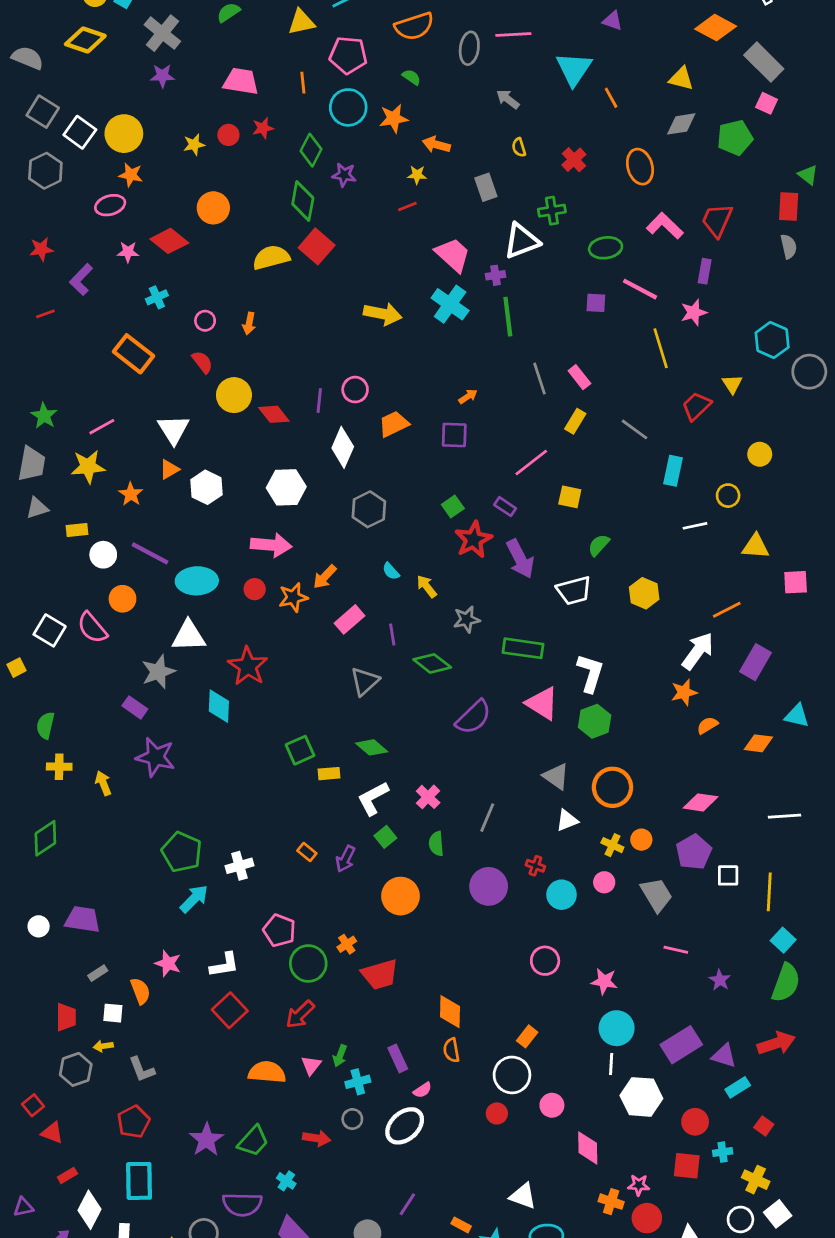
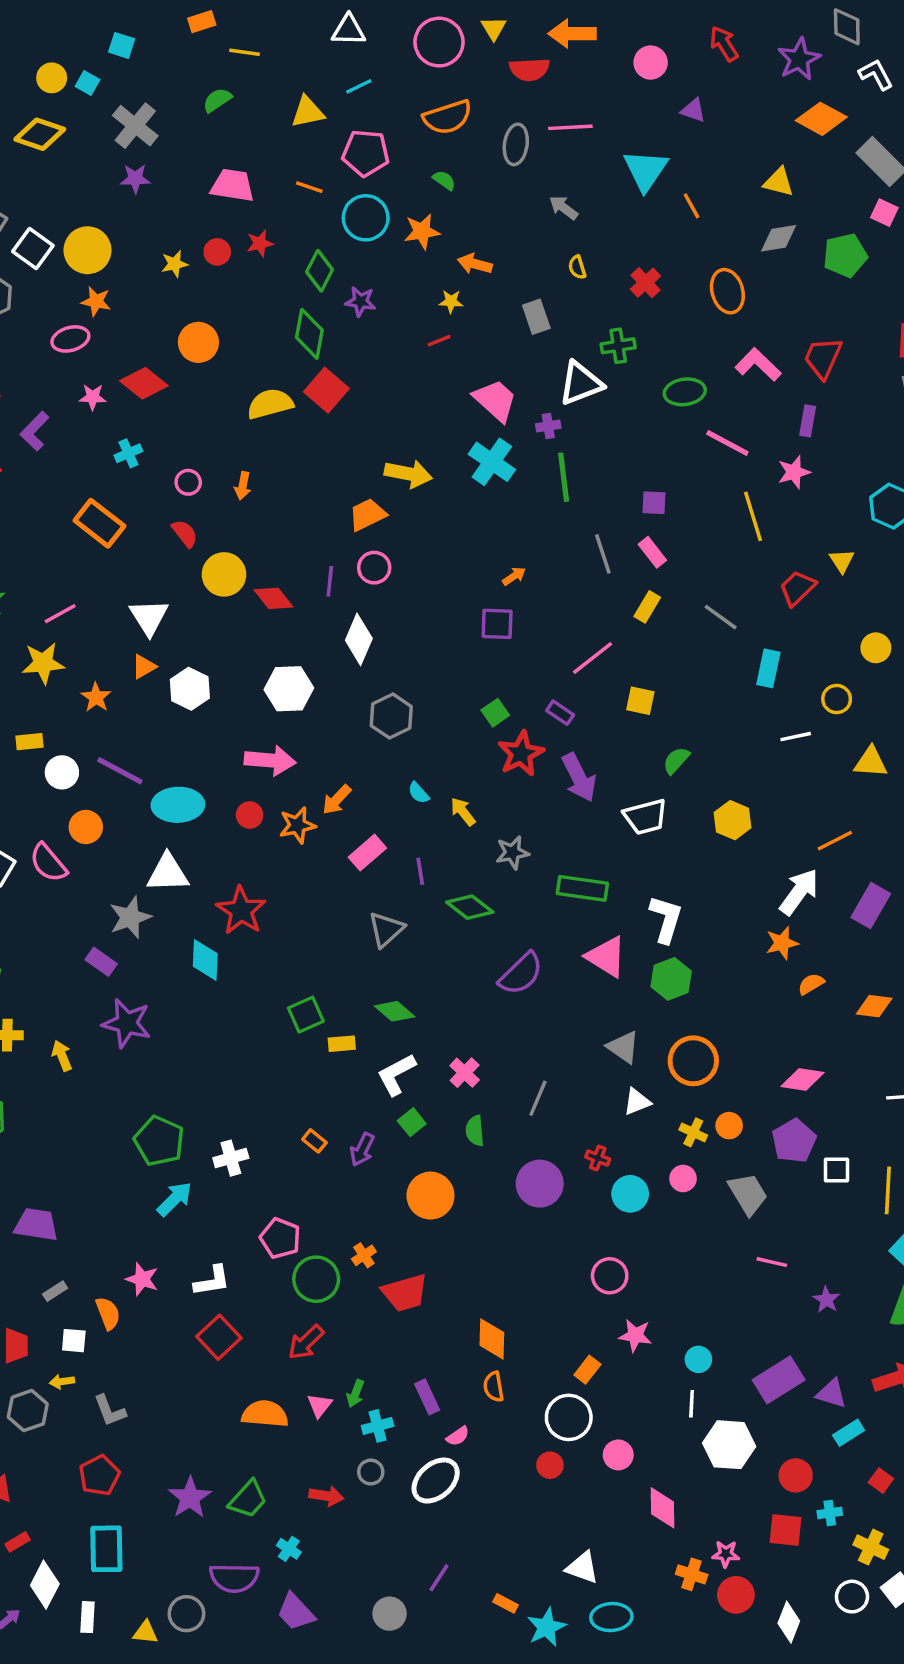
orange line: (303, 83) -> (309, 187), turned -65
purple square: (596, 303) -> (654, 503), moved
orange trapezoid: (394, 424) -> (367, 515), moved
pink star: (604, 981) -> (635, 1335), moved
cyan circle: (617, 1028) -> (698, 1359), size x0.6

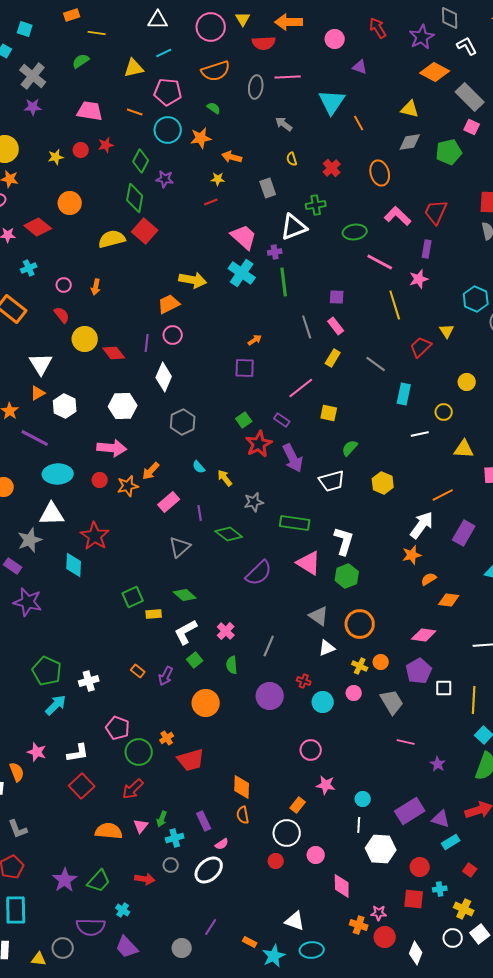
purple line: (120, 771) -> (35, 438), moved
orange diamond: (874, 1006) -> (449, 600), moved

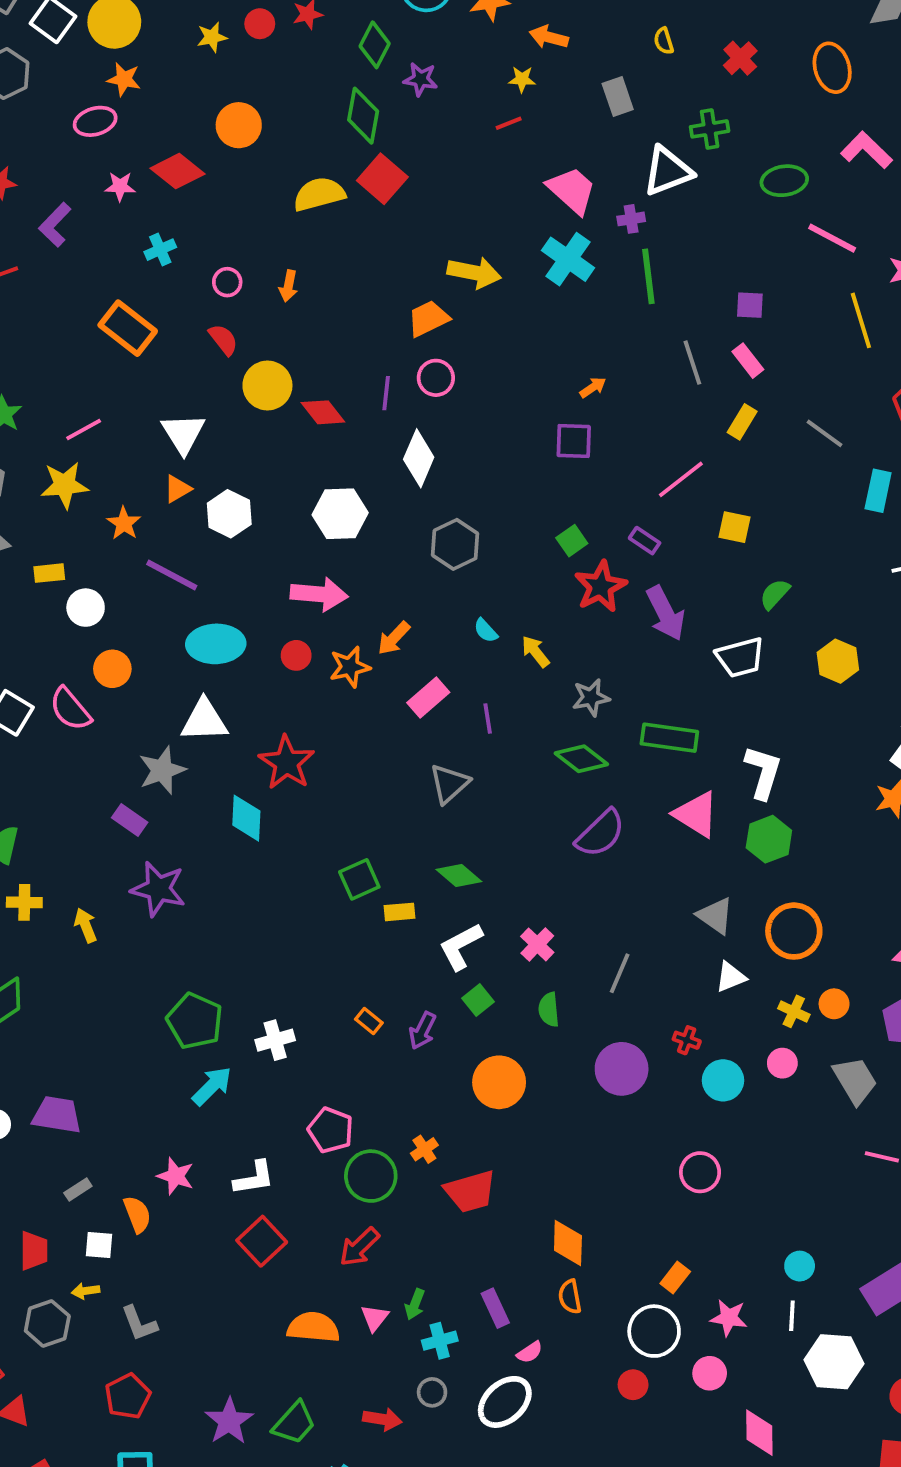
green diamond: (229, 534) -> (581, 759), moved
pink star: (326, 785) -> (729, 1318), moved

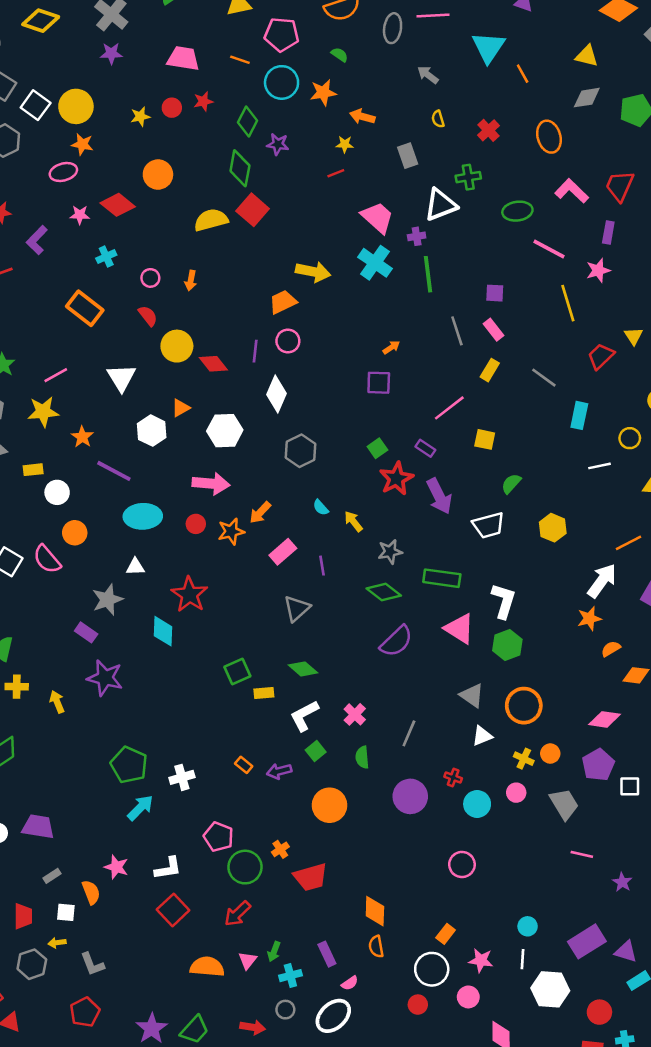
orange triangle: (177, 489) -> (181, 408), moved
white triangle: (204, 720) -> (135, 567), size x0.6
purple arrow: (422, 1031) -> (279, 771), turned 50

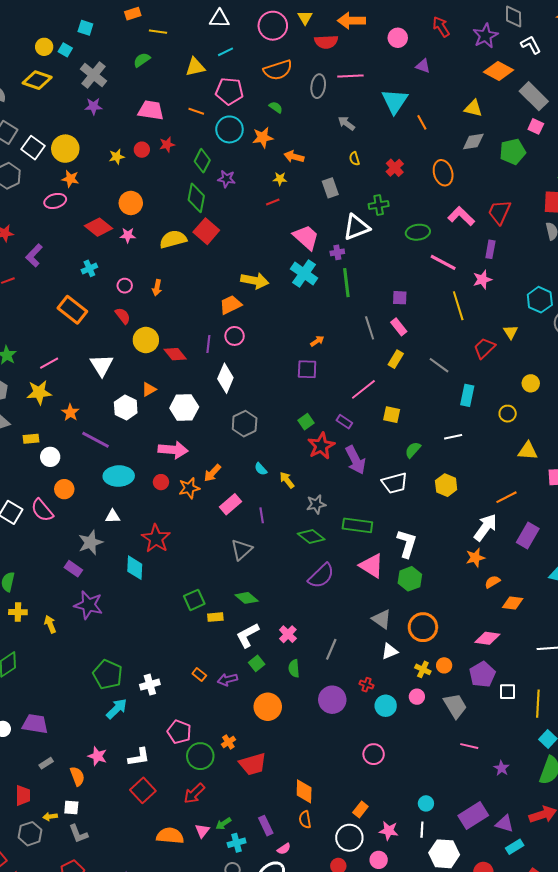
pink star: (80, 215) -> (128, 235), moved
white line: (599, 466) -> (453, 437), moved
white square: (66, 912) -> (71, 807), moved
green arrow: (274, 952) -> (223, 824), turned 35

